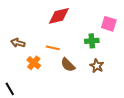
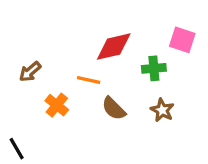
red diamond: (59, 16) -> (114, 47), moved
brown arrow: (18, 43) -> (30, 72), turned -56

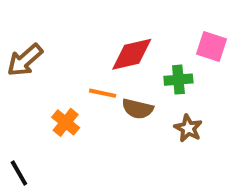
brown arrow: (30, 72) -> (25, 60), moved, size x1.4
brown semicircle: (114, 108) -> (138, 109), moved, turned -32

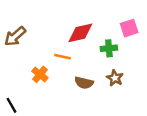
pink square: (212, 47) -> (129, 28), turned -36
brown semicircle: (138, 109) -> (84, 83), moved

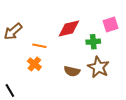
orange line: (63, 57) -> (39, 46), moved
brown star: (115, 78) -> (98, 67), size x1.5

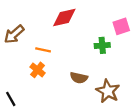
red diamond: (69, 28) -> (64, 17), moved
brown star: (98, 67) -> (108, 91), moved

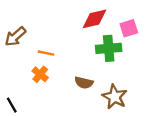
red diamond: (64, 17) -> (95, 19), moved
green cross: (102, 45) -> (109, 48), size x1.5

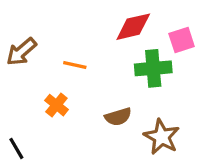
orange line: (46, 53) -> (75, 65), moved
brown semicircle: (84, 83) -> (118, 117), turned -30

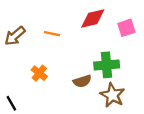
orange line: (75, 65) -> (52, 34), moved
green cross: (153, 68) -> (107, 65), moved

